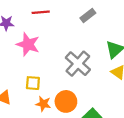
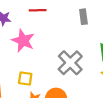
gray rectangle: (88, 16) -> (83, 17), turned -64

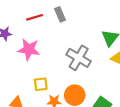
gray rectangle: (83, 17) -> (60, 14), moved

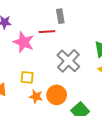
red line: (35, 17) -> (47, 32), moved

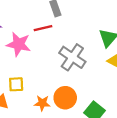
yellow square: (27, 77) -> (16, 84), moved

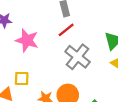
red line: (43, 28) -> (66, 30), moved, turned -30

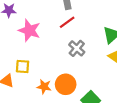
gray cross: (78, 57) -> (77, 48), size x0.7

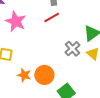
gray cross: (77, 48) -> (72, 49), moved

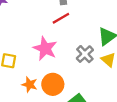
pink star: (16, 21) -> (45, 48), moved

